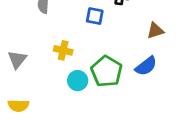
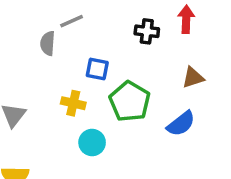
blue square: (95, 16) -> (97, 69), moved
green pentagon: (107, 71) -> (130, 101), moved

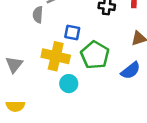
yellow cross: (73, 103) -> (56, 56), size x1.6

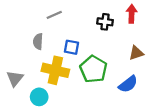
gray semicircle: (38, 15) -> (38, 41), moved
cyan circle: (69, 84) -> (39, 97), moved

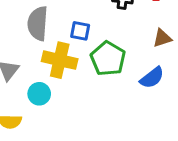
gray semicircle: (38, 41) -> (38, 23), size x1.6

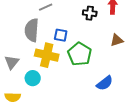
blue semicircle: (152, 78) -> (105, 83), moved

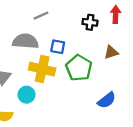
gray semicircle: (32, 30) -> (25, 41), turned 90
brown triangle: (117, 40) -> (111, 52), moved

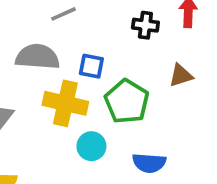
cyan circle: (27, 95) -> (91, 146), moved
blue semicircle: (107, 100) -> (149, 163), moved, turned 42

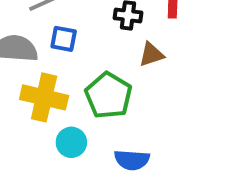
blue square: (91, 66) -> (64, 39), moved
brown triangle: (181, 75) -> (151, 54), moved

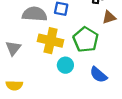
blue semicircle: (132, 160) -> (98, 75), turned 36

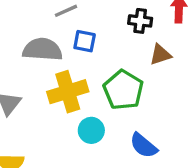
yellow cross: (51, 41) -> (68, 92), turned -30

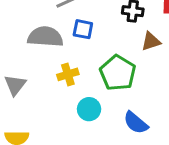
yellow cross: (68, 92) -> (68, 74), size x0.6

